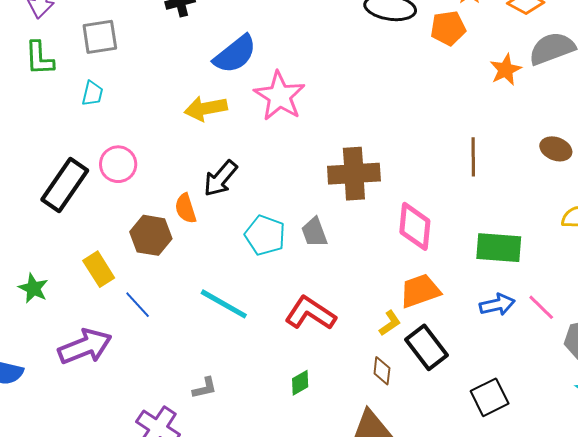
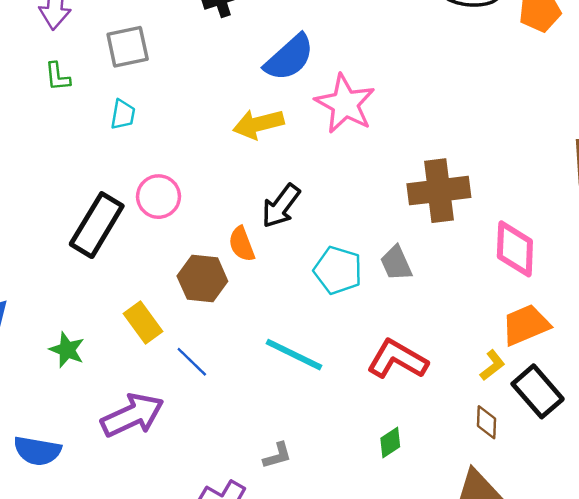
green L-shape: (39, 58) -> (57, 77), size x0.7

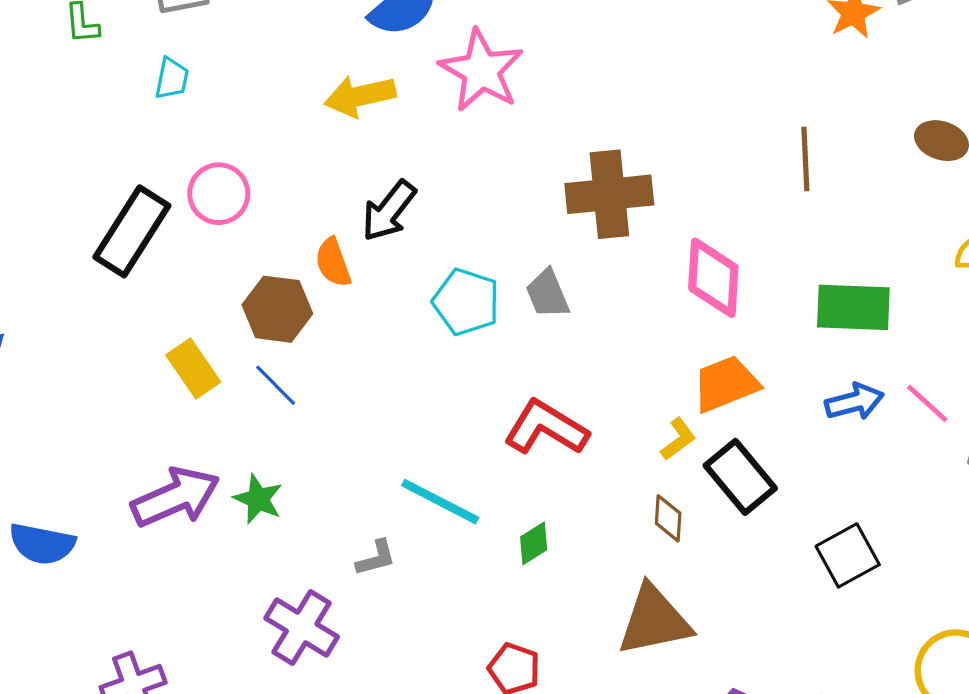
green star: (67, 350) -> (258, 499), moved
cyan line: (294, 355) -> (440, 502), moved
blue line: (192, 362) -> (276, 385), moved

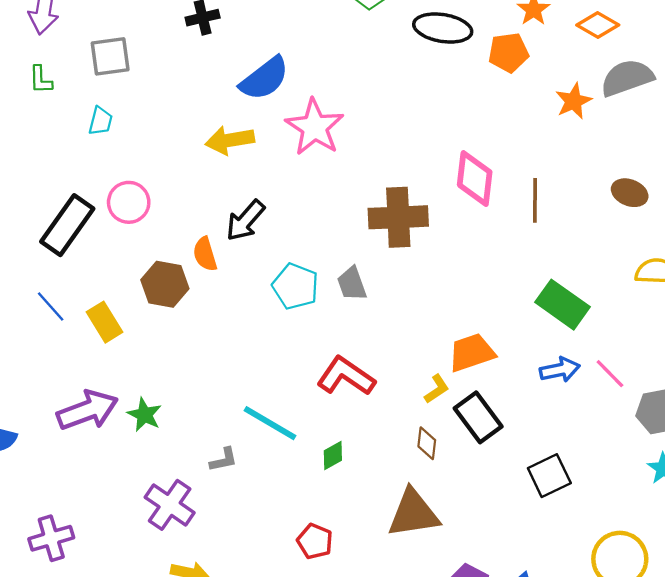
pink diamond: (713, 278) -> (475, 178), moved
green rectangle: (853, 307) -> (563, 305), turned 30
blue line: (276, 385) -> (51, 306), moved

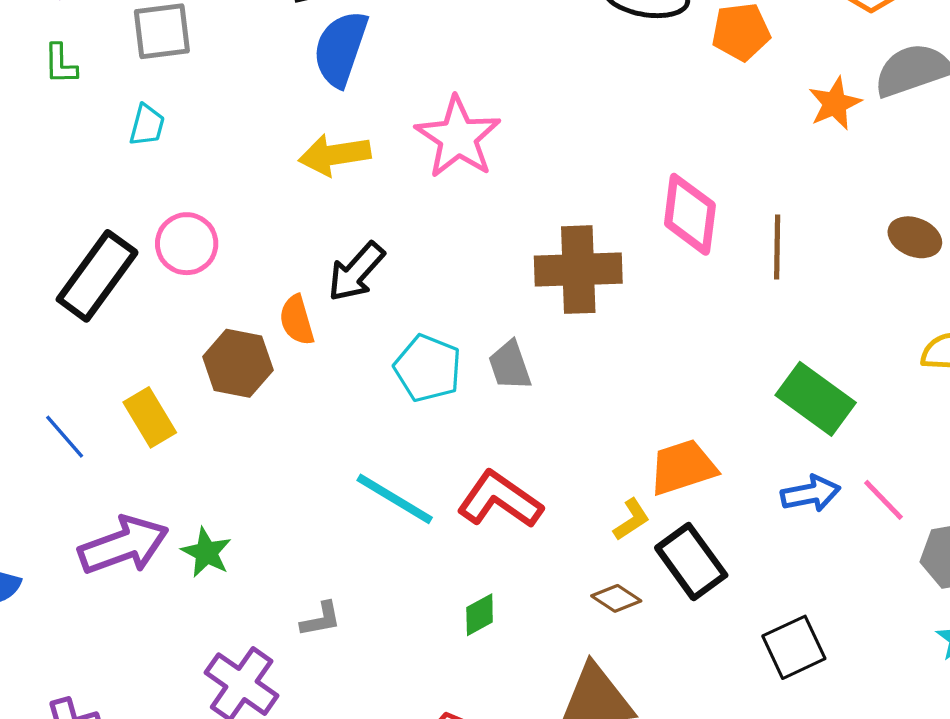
blue semicircle: (264, 79) -> (341, 49), moved, turned 146
blue line: (51, 306) -> (65, 437), moved
cyan line: (270, 423) -> (395, 499), moved
brown diamond: (427, 443) -> (616, 598), turned -64

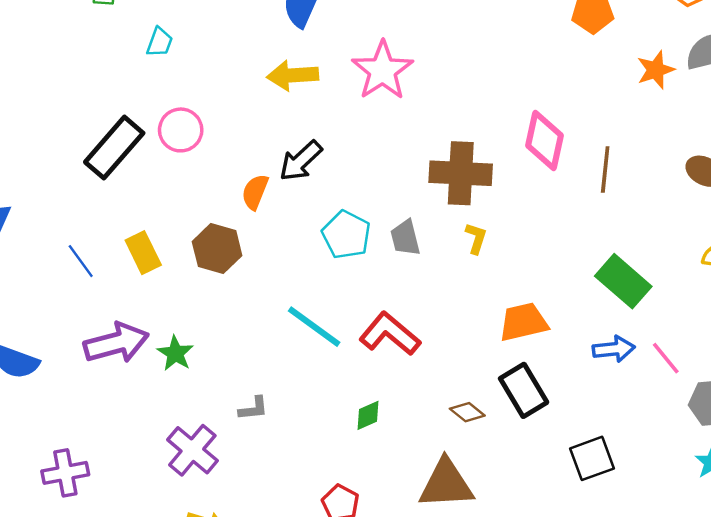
orange semicircle: (297, 320) -> (255, 192), turned 33
brown hexagon: (238, 363) -> (217, 249), moved
yellow L-shape: (631, 520) -> (476, 238), moved, turned -44

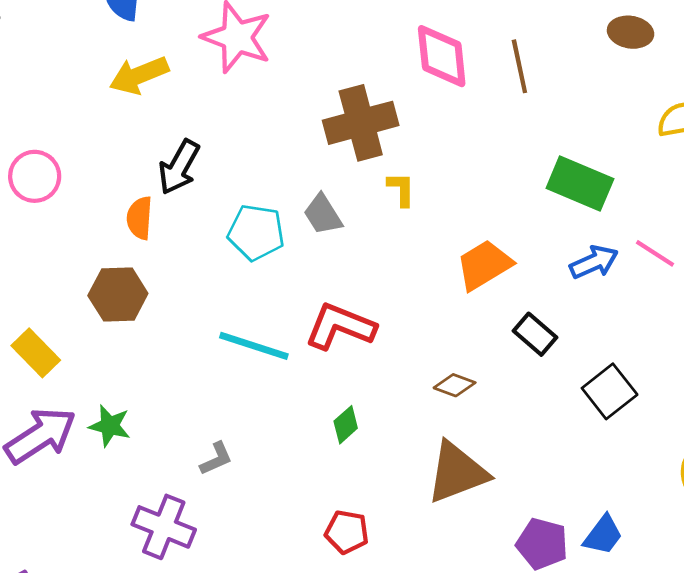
yellow rectangle: (143, 253) -> (36, 353), moved
black rectangle: (524, 390) -> (535, 334), moved, size x0.7

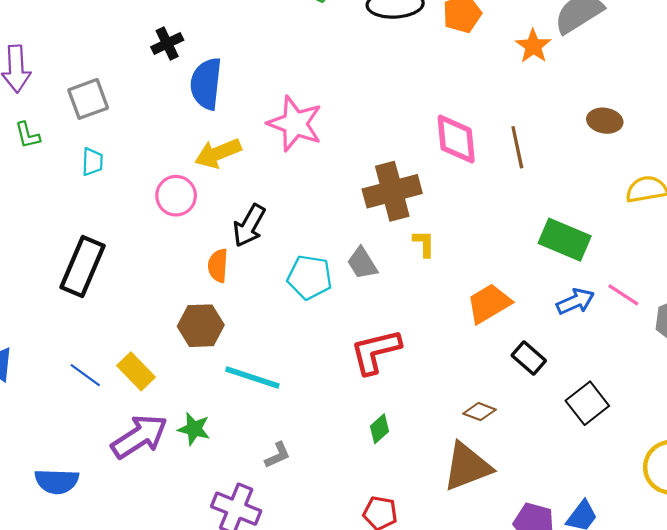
pink circle: (35, 176) -> (176, 196), moved
red L-shape: (340, 327) -> (376, 351), turned -36
cyan line: (254, 346) -> (252, 377), moved
brown diamond: (455, 385) -> (479, 412), moved

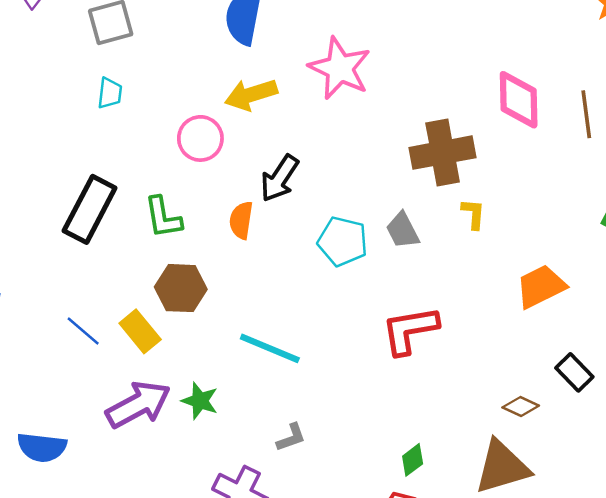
green L-shape: (28, 135) -> (163, 217), moved, size x1.4
brown hexagon: (201, 326) -> (181, 288), moved
black rectangle: (529, 358) -> (574, 372), moved
green diamond: (380, 429) -> (413, 460), moved

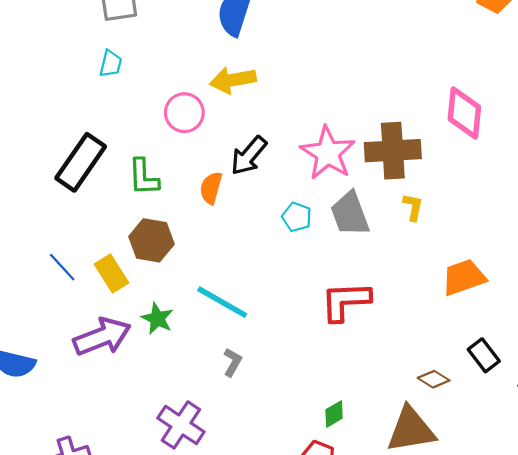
pink star: (340, 68) -> (328, 153), moved
gray trapezoid: (403, 230) -> (350, 214), size x1.4
cyan pentagon: (343, 241) -> (297, 217), size x0.7
green star: (200, 401) -> (157, 319), moved
gray L-shape: (291, 437) -> (232, 362), moved, turned -48

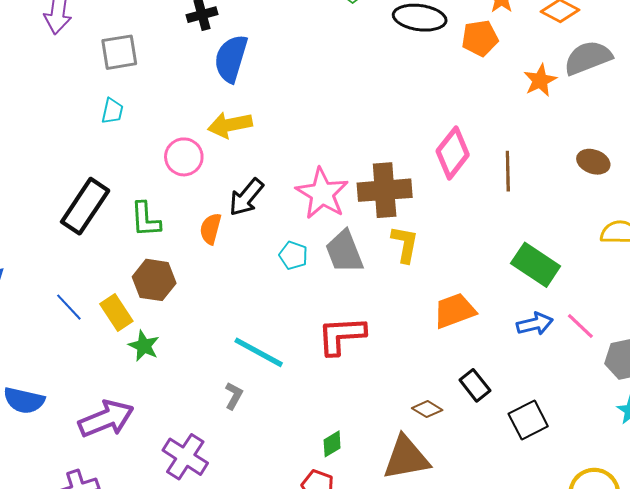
pink diamond: (464, 113) -> (453, 153), turned 33
yellow L-shape: (413, 207) -> (405, 244), size x1.4
cyan line: (222, 302) -> (259, 352), moved
green star: (157, 319) -> (144, 346), moved
purple arrow: (102, 337) -> (106, 419), moved

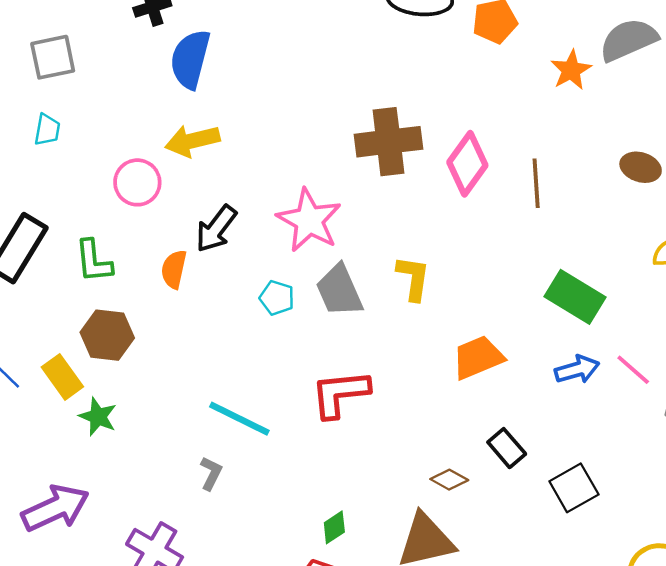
brown cross: (385, 190) -> (389, 142), moved

